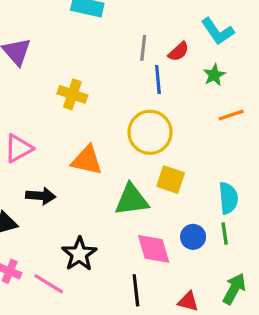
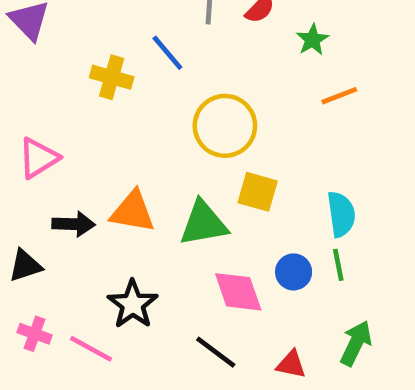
blue line: (158, 80) -> (167, 53), moved, turned -32
orange triangle: (87, 160) -> (133, 212), moved
black line: (136, 290) -> (216, 352), turned -44

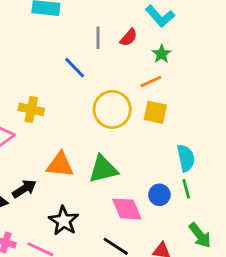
yellow cross: (112, 77) -> (31, 109), moved
orange line: (339, 96) -> (151, 81), moved
yellow square: (258, 192) -> (155, 112), moved
black arrow: (73, 224) -> (24, 189), moved, turned -30
green arrow: (356, 343) -> (200, 235), turned 120

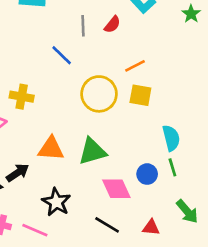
green star: (162, 54) -> (191, 14), moved

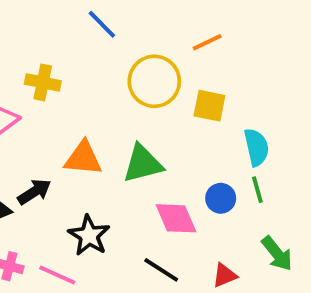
yellow square: (140, 95) -> (209, 106), moved
red triangle: (151, 227) -> (225, 275), turned -30

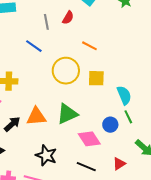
orange line: (207, 42) -> (89, 46), turned 63
black arrow: (34, 192) -> (12, 124), moved

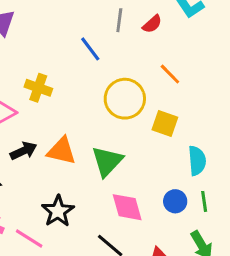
green triangle: (67, 114) -> (107, 161), turned -40
green line: (128, 117) -> (204, 201), moved
blue circle: (110, 125) -> (175, 201), moved

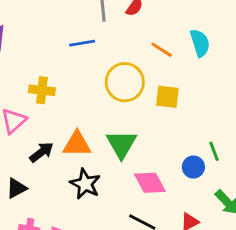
blue line: (90, 49) -> (82, 43), turned -50
cyan semicircle: (197, 161) -> (200, 43), moved
green line: (204, 201) -> (214, 151), moved
black star: (58, 211) -> (85, 184), moved

